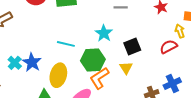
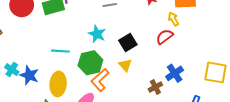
cyan cross: (15, 63) -> (12, 70), moved

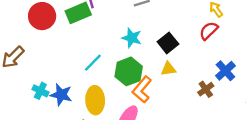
cyan line: (60, 51) -> (93, 63), turned -42
yellow triangle: (125, 65) -> (168, 69), turned -48

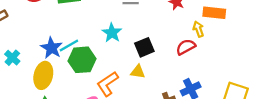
green hexagon: (129, 71) -> (82, 60), moved
blue star: (61, 95) -> (51, 48), moved
yellow ellipse: (95, 100) -> (43, 75), moved

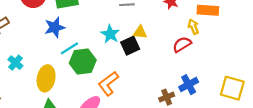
black square: (144, 47) -> (130, 46), moved
blue star: (51, 48) -> (55, 27), moved, turned 30
yellow triangle: (138, 72) -> (140, 32), moved

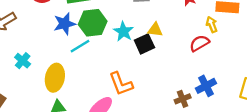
green hexagon: (83, 62) -> (93, 23), moved
orange L-shape: (108, 83) -> (121, 84), turned -75

